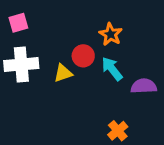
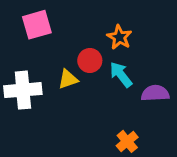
pink square: (18, 23) -> (37, 25), moved, size x1.4
white cross: (21, 64) -> (23, 90), moved

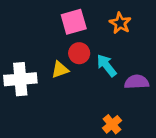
pink square: (37, 25) -> (74, 22), moved
orange star: (119, 37) -> (120, 23), moved

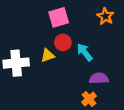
orange star: (120, 23) -> (105, 16), moved
purple semicircle: (137, 82) -> (99, 78), moved

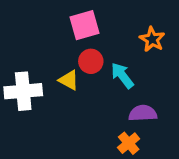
orange star: (105, 16) -> (152, 39), moved
yellow triangle: (48, 55) -> (69, 80), turned 48

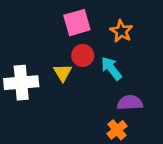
orange star: (152, 39) -> (121, 31), moved
yellow triangle: (69, 80) -> (63, 73), turned 30

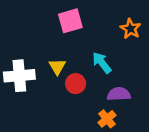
orange star: (121, 31) -> (131, 29), moved
red circle: (83, 55) -> (76, 84), moved

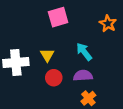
red circle: (76, 84) -> (54, 78), moved
purple semicircle: (119, 94) -> (83, 76), moved

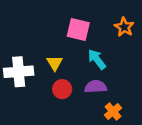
pink square: (58, 17) -> (78, 30), moved, turned 30
orange cross: (88, 98) -> (113, 111), moved

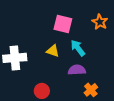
yellow triangle: (55, 63) -> (53, 51), moved, turned -40
red circle: (62, 89) -> (42, 91), moved

